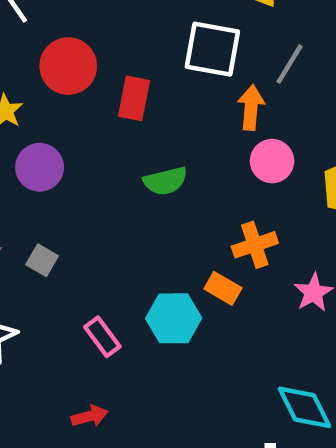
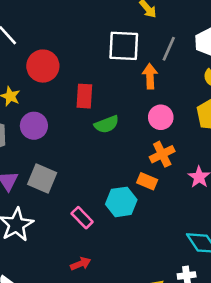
red rectangle: (134, 98) -> (84, 96), moved
pink circle: (272, 161) -> (161, 117), moved
gray square: (42, 260) -> (42, 178), size x1.6

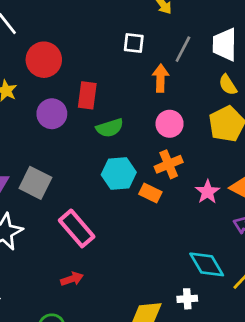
white square: (124, 46) -> (134, 43), size x0.6
purple circle: (34, 126) -> (52, 114), moved
cyan hexagon: (121, 202) -> (119, 174), moved
pink rectangle: (82, 218) -> (77, 228), size x1.5

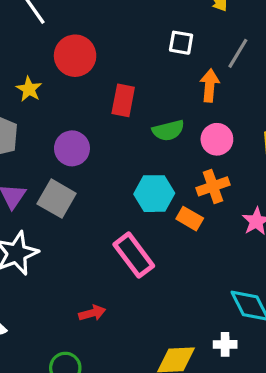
purple circle: (52, 114) -> (72, 148), moved
green semicircle: (110, 128) -> (168, 130), moved
pink rectangle: (77, 228) -> (134, 255), moved

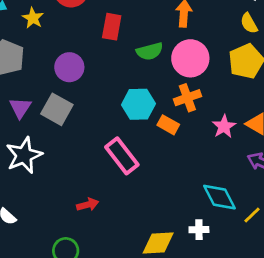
pink circle: (217, 139) -> (190, 58), size x1.4

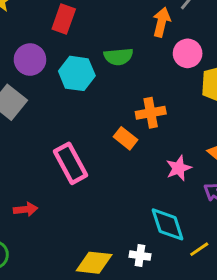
red rectangle: (112, 27) -> (64, 19), moved
pink circle: (190, 58) -> (188, 53), moved, size x0.7
cyan hexagon: (138, 104) -> (77, 73), moved
pink star: (224, 126) -> (179, 168), moved

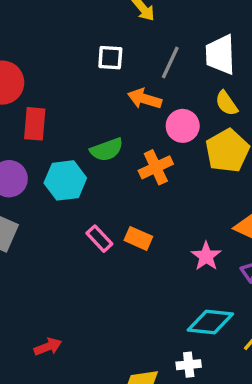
orange arrow: (162, 22) -> (145, 99), turned -72
orange cross: (151, 113) -> (156, 167), moved
pink rectangle: (71, 163) -> (99, 239), moved, size x0.6
cyan diamond: (168, 224) -> (210, 322), turned -51

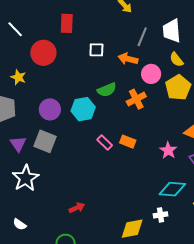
white square: (110, 58) -> (96, 50), moved
red rectangle: (35, 124) -> (67, 23), moved

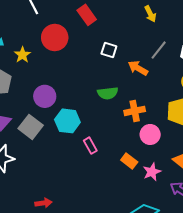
red rectangle: (67, 23) -> (87, 15), turned -54
pink circle: (151, 74) -> (150, 134), moved
cyan hexagon: (83, 109) -> (67, 121), moved
orange rectangle: (128, 142) -> (129, 161), moved

